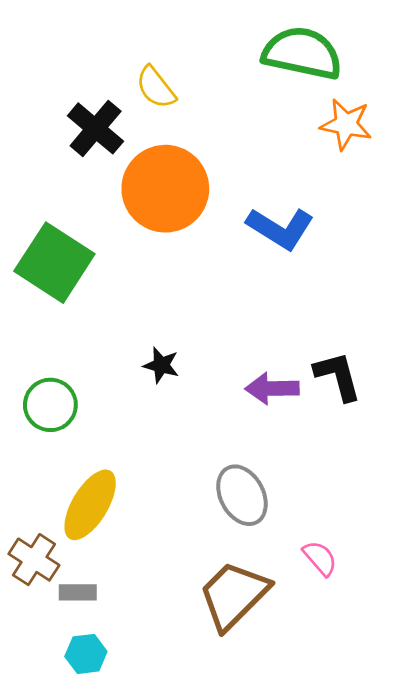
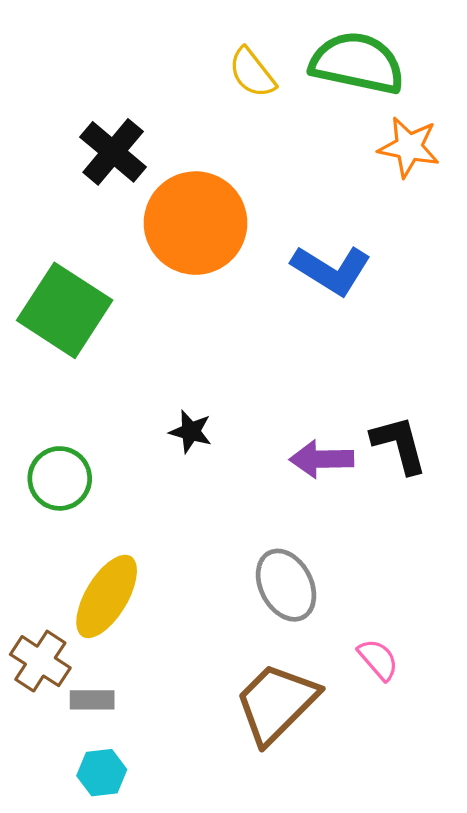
yellow semicircle: (156, 87) -> (252, 73), moved

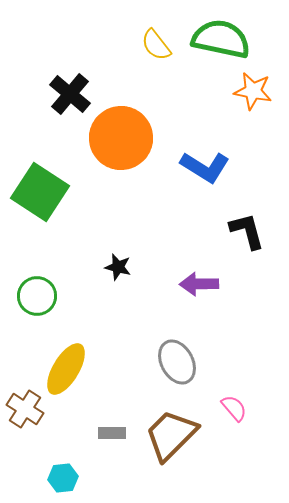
black L-shape: (399, 444) -> (247, 231), moved
gray rectangle: (92, 700) -> (112, 433), moved

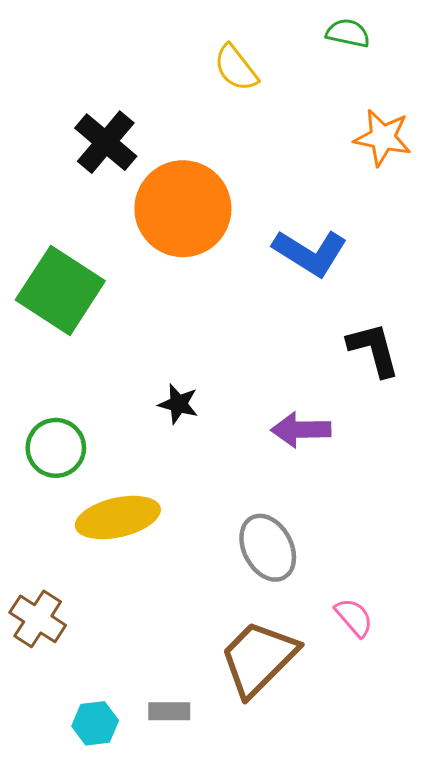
green semicircle: (221, 39) -> (348, 33), moved, size x0.5
yellow ellipse: (66, 369) -> (118, 517), moved, turned 46
gray rectangle: (112, 433) -> (169, 711), moved

